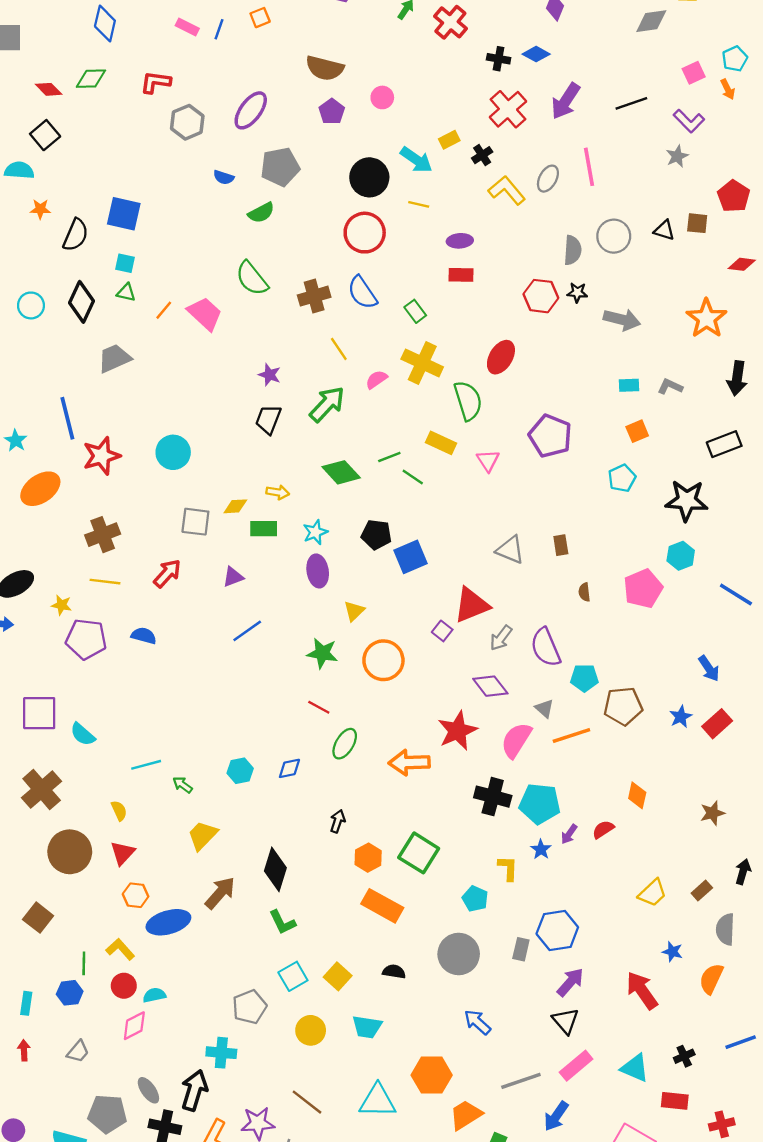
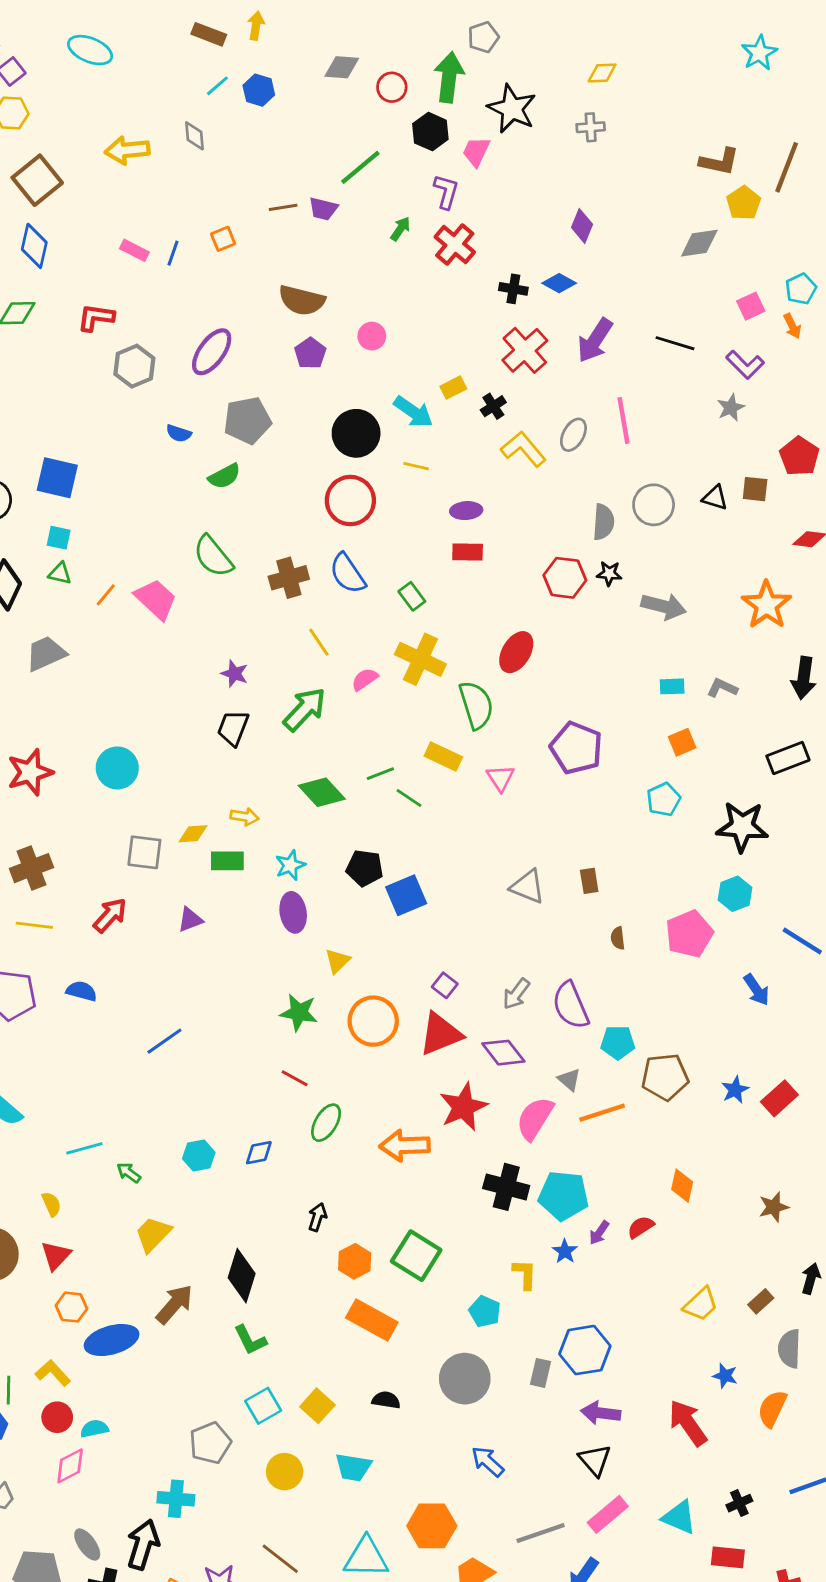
black line: (631, 103) -> (675, 343), turned 36
red triangle: (472, 605) -> (440, 1034), moved
blue line: (247, 631) -> (164, 1041), moved
blue arrow: (709, 668) -> (756, 990), moved
purple arrow: (570, 982) -> (601, 1413), turned -124

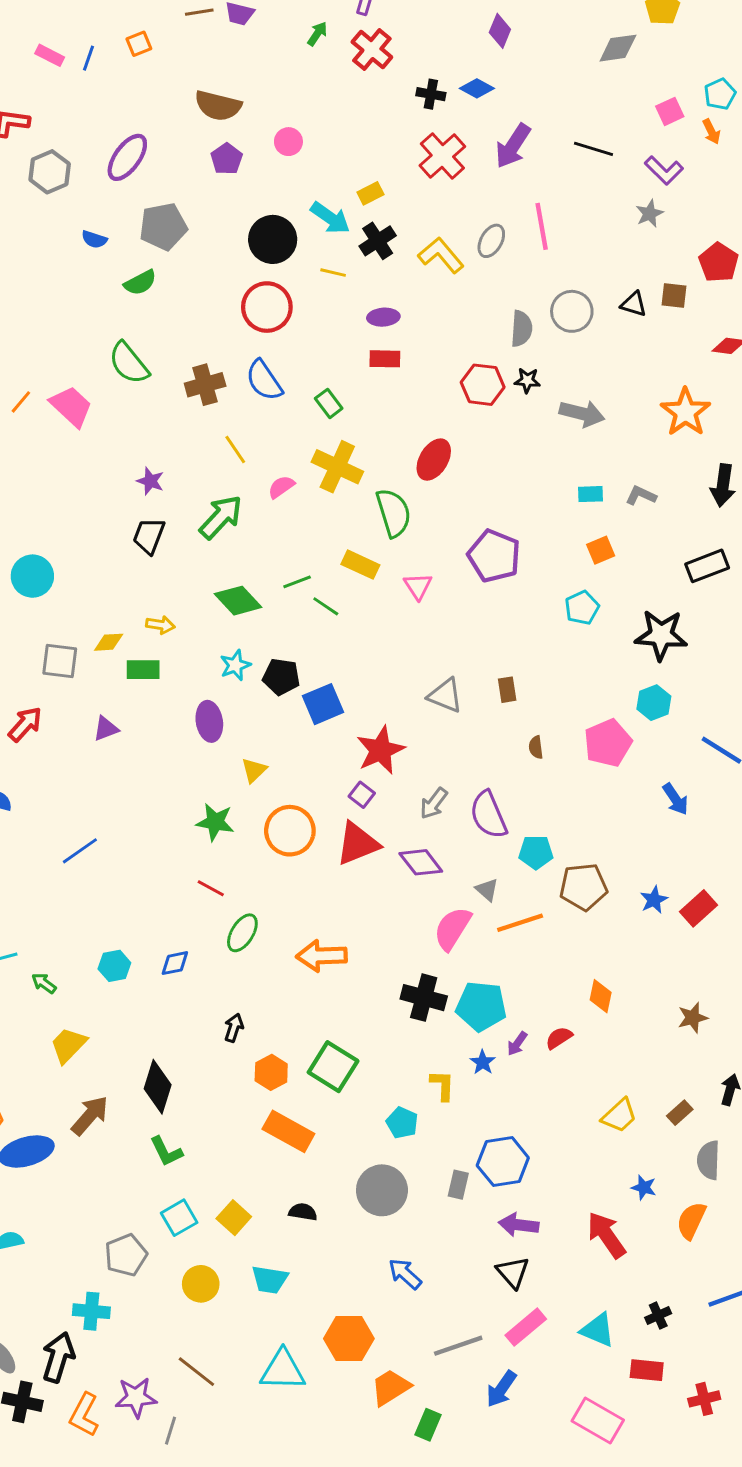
black cross: (493, 406) -> (378, 241), moved, size x1.4
cyan star: (290, 865) -> (235, 665), moved
red star: (463, 1107) -> (381, 750), moved

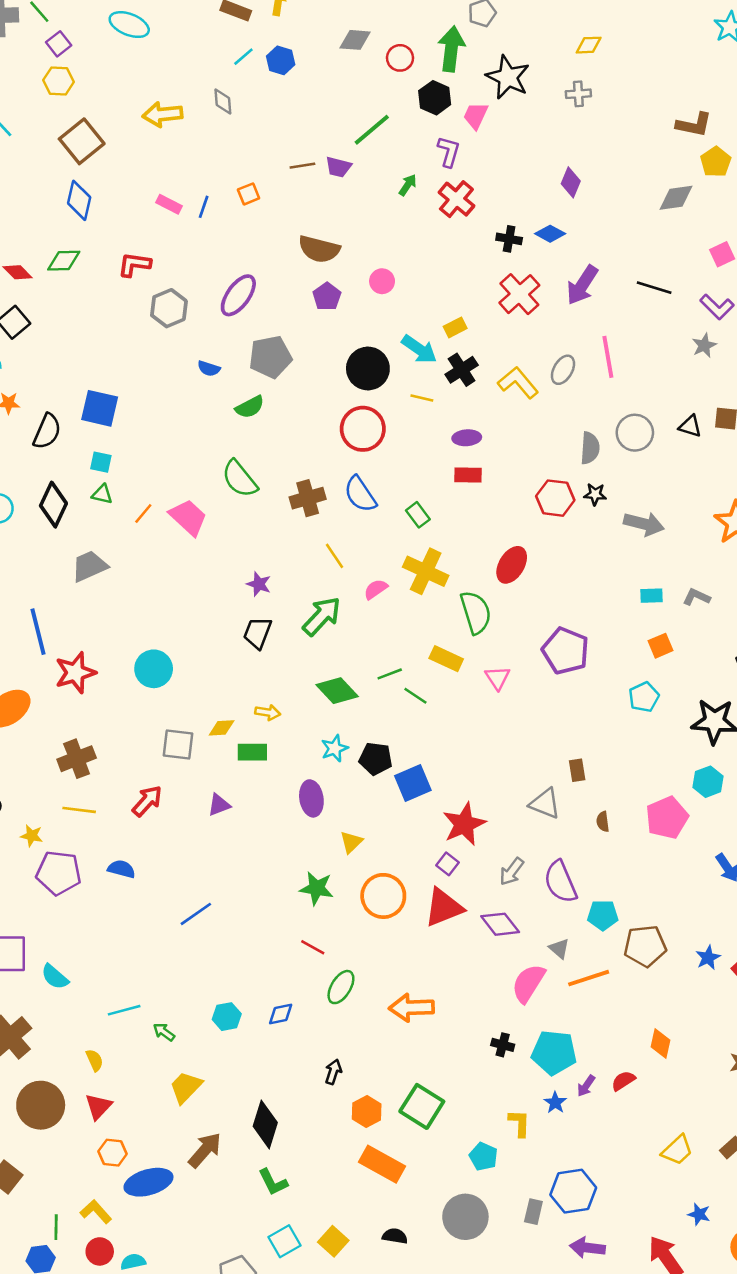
gray triangle: (445, 695) -> (545, 804), moved
black cross: (424, 998) -> (503, 1045), size x0.6

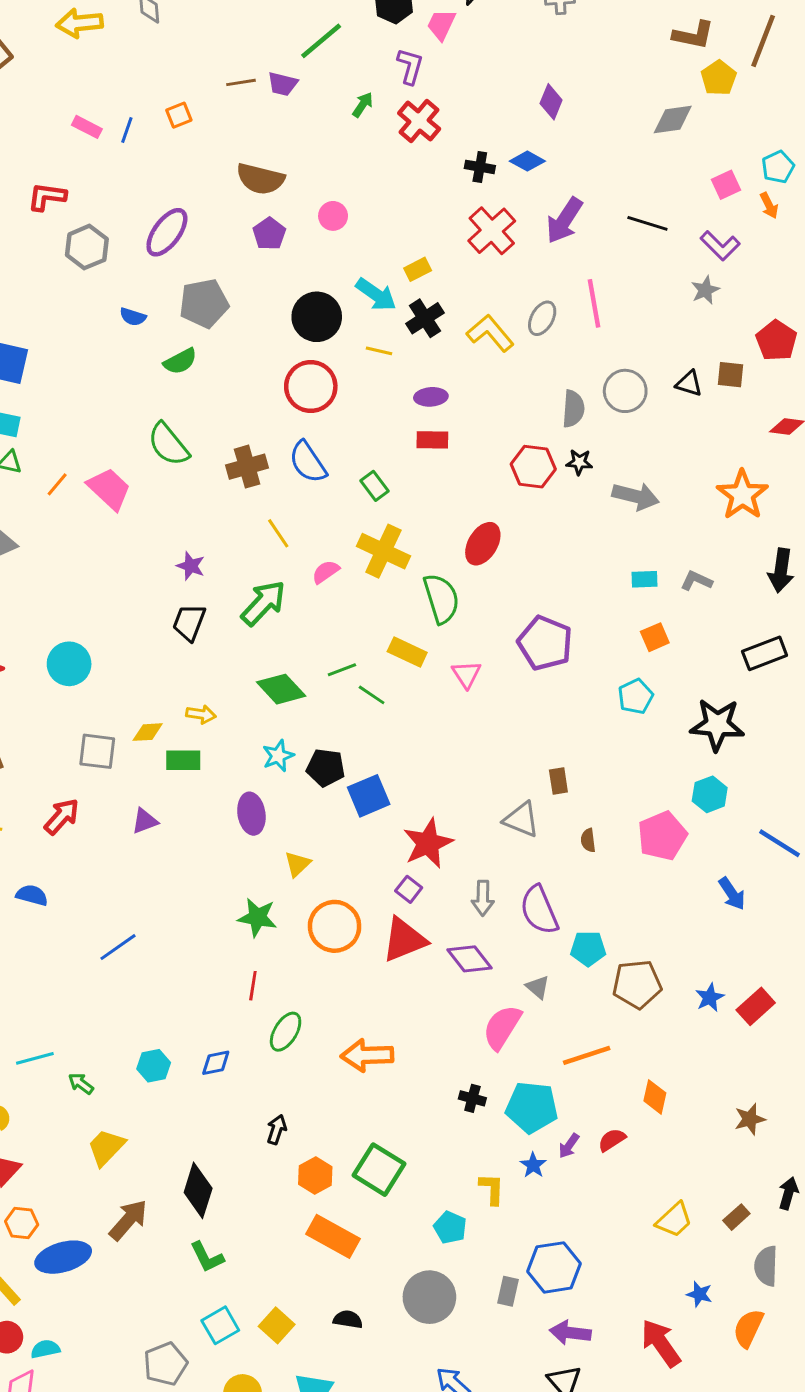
gray arrow: (512, 872) -> (483, 898), turned -36
red line: (313, 947) -> (253, 986), turned 70
orange line: (589, 978) -> (587, 1055), moved

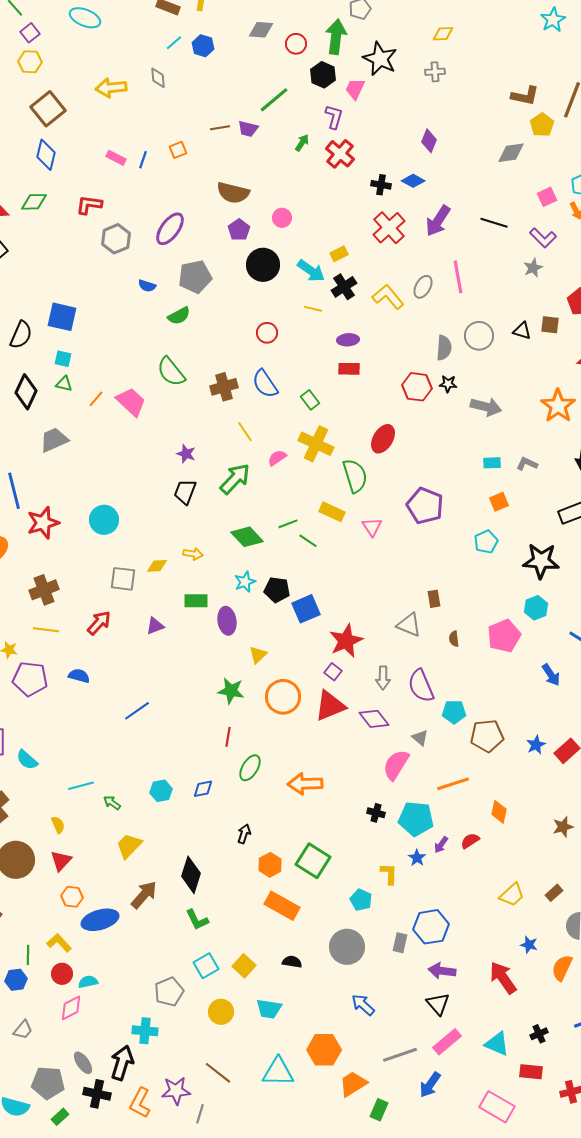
black circle: (317, 317) -> (263, 265), moved
red circle: (311, 386) -> (267, 333), size x0.6
green rectangle: (183, 760) -> (196, 601), moved

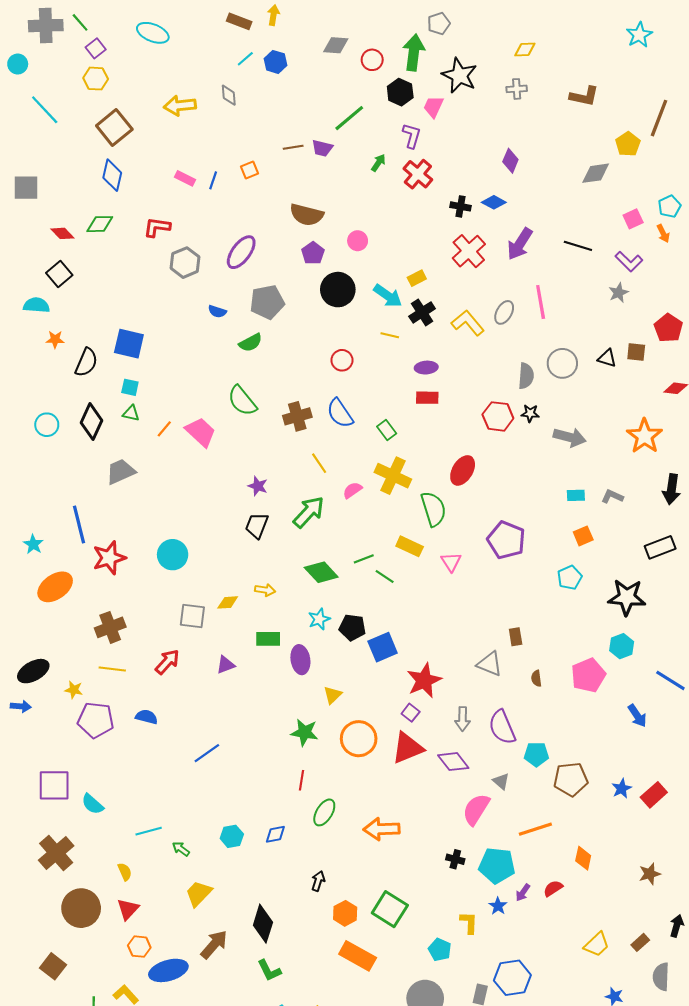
brown L-shape: (525, 96) -> (584, 96), moved

